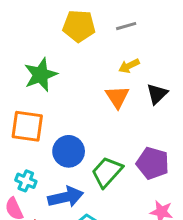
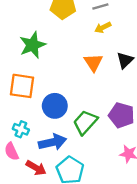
yellow arrow: (129, 66) -> (103, 27), moved

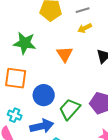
green star: (33, 45) -> (25, 43), turned 30
orange triangle: (93, 63) -> (65, 54), moved

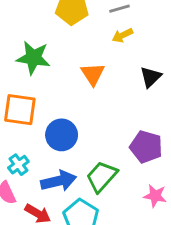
green trapezoid: (70, 109) -> (102, 176), moved
cyan cross: (15, 115) -> (18, 165), turned 32

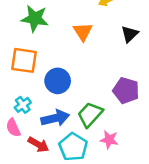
pink star: (155, 196) -> (109, 140), moved

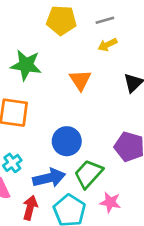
blue circle: (58, 81) -> (67, 141), moved
red arrow: (38, 145) -> (30, 208), turned -105

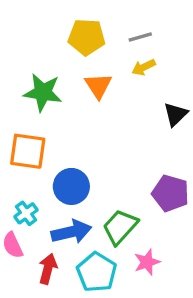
orange triangle: (80, 80) -> (98, 86), moved
blue circle: (67, 141) -> (71, 186), moved
pink star: (110, 202) -> (147, 262), turned -30

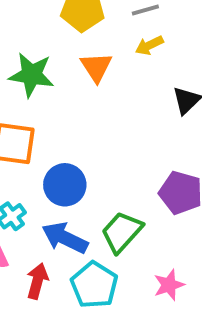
blue arrow: (71, 232) -> (65, 238), turned -141
pink star: (147, 262) -> (169, 285), moved

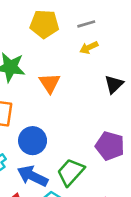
orange triangle: (96, 67) -> (50, 83), moved

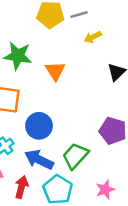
gray line: (86, 24) -> (79, 15), moved

